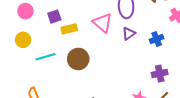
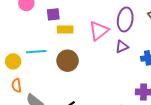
pink triangle: (103, 23) -> (99, 31), turned 30
yellow circle: (23, 40) -> (13, 61), moved

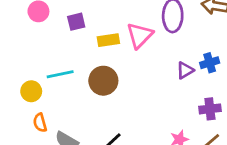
yellow rectangle: (65, 30) -> (108, 40), moved
purple triangle: (122, 47) -> (185, 70), moved

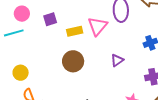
purple triangle: (185, 70) -> (117, 60), moved
cyan line: (60, 74) -> (14, 33), moved

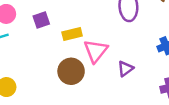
pink triangle: (97, 26) -> (96, 51), moved

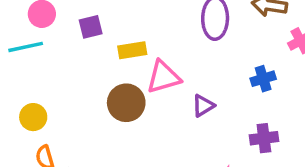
pink triangle: (96, 51) -> (163, 77), turned 30

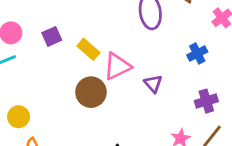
yellow rectangle: (132, 50) -> (88, 49), turned 60
purple triangle: (203, 106) -> (153, 84), turned -30

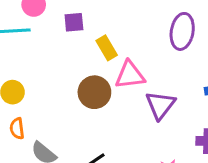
purple triangle: (153, 84) -> (160, 105), size x1.5

